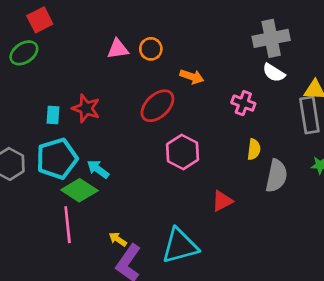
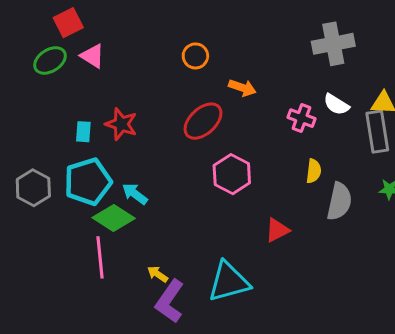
pink triangle: (118, 49) -> (92, 56), moved, turned 40
white semicircle: (274, 73) -> (336, 104), moved

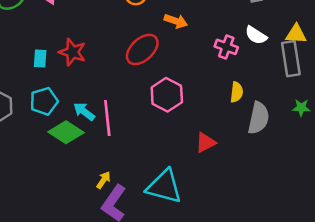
cyan pentagon: (88, 182) -> (44, 101), size x0.7
pink line: (100, 257) -> (107, 118), moved
yellow arrow: (158, 274) -> (103, 180), turned 90
cyan triangle: (229, 282) -> (164, 187), turned 30

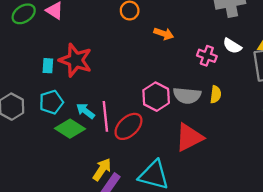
red ellipse: (142, 50) -> (128, 126), moved
red star: (72, 52) -> (76, 60), size x1.4
gray semicircle: (259, 118) -> (187, 96), moved, turned 84
red triangle: (206, 143) -> (189, 137), size x1.6
yellow arrow: (103, 180) -> (102, 169), size x1.5

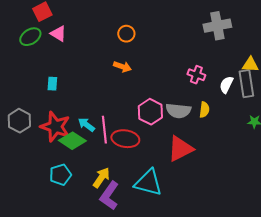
orange arrow: (164, 34) -> (122, 67), moved
white semicircle: (232, 46) -> (226, 85), moved, turned 84
red star: (76, 60) -> (55, 127), moved
cyan pentagon: (51, 102) -> (60, 175), moved
red ellipse: (128, 126) -> (125, 139), turned 52

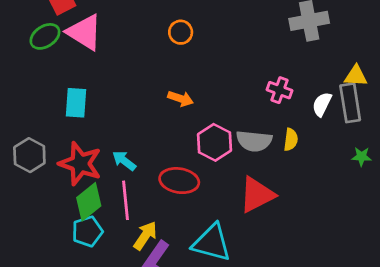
pink triangle: (58, 34) -> (85, 32), size x1.6
orange arrow: (122, 67) -> (181, 99), moved
cyan rectangle: (52, 84) -> (76, 103), size x1.5
pink line: (104, 130) -> (125, 200), moved
green diamond: (72, 141) -> (89, 202), moved, turned -72

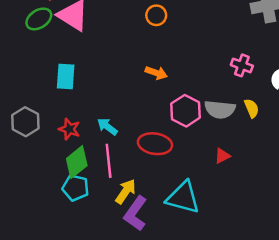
yellow semicircle: (291, 140) -> (252, 108), turned -30
red star: (80, 164) -> (69, 129), size x0.6
red triangle: (257, 195) -> (222, 156), size x0.5
cyan pentagon: (87, 231) -> (75, 188), turned 30

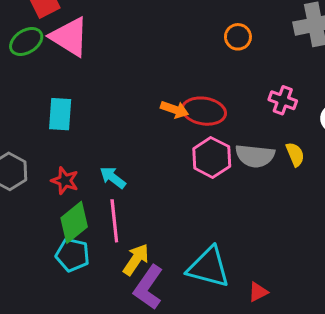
orange circle: (156, 15) -> (238, 37), moved
red ellipse: (155, 144) -> (204, 111), moved
red triangle: (222, 156) -> (258, 292), moved

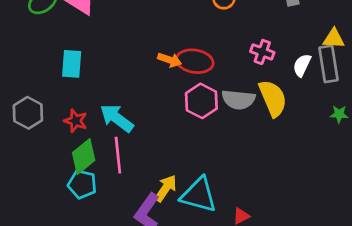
yellow semicircle: (295, 154) -> (273, 98), size x1.8
cyan arrow: (113, 178) -> (117, 118), size x1.5
yellow arrow: (136, 259) -> (166, 188), moved

